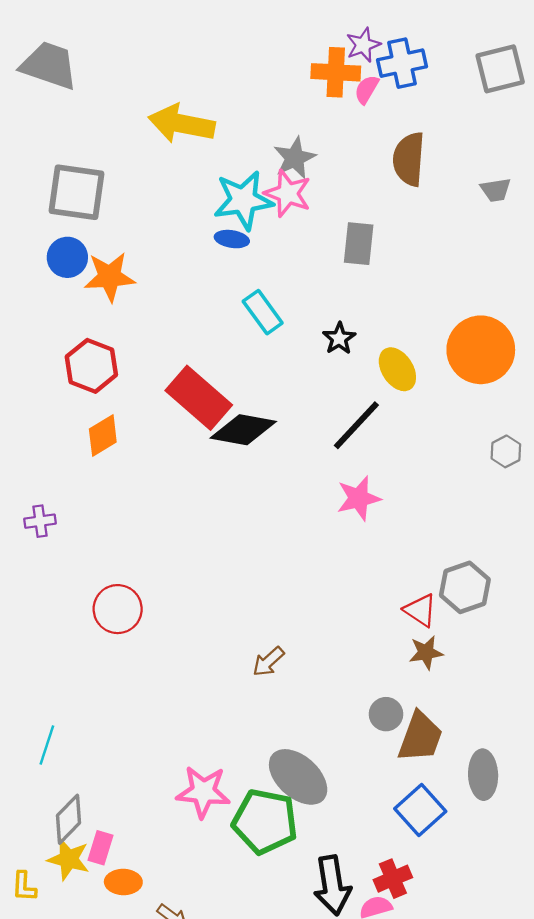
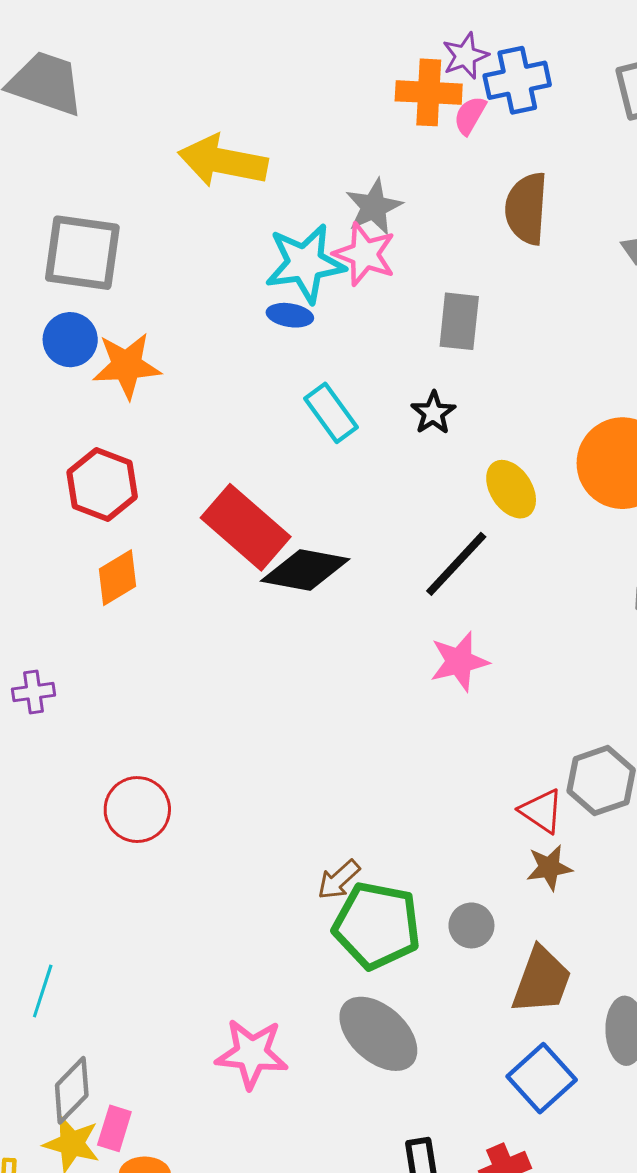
black star: (339, 338) -> (433, 413), moved
gray circle: (386, 714) -> (471, 925), moved
green pentagon: (265, 821) -> (377, 925), moved

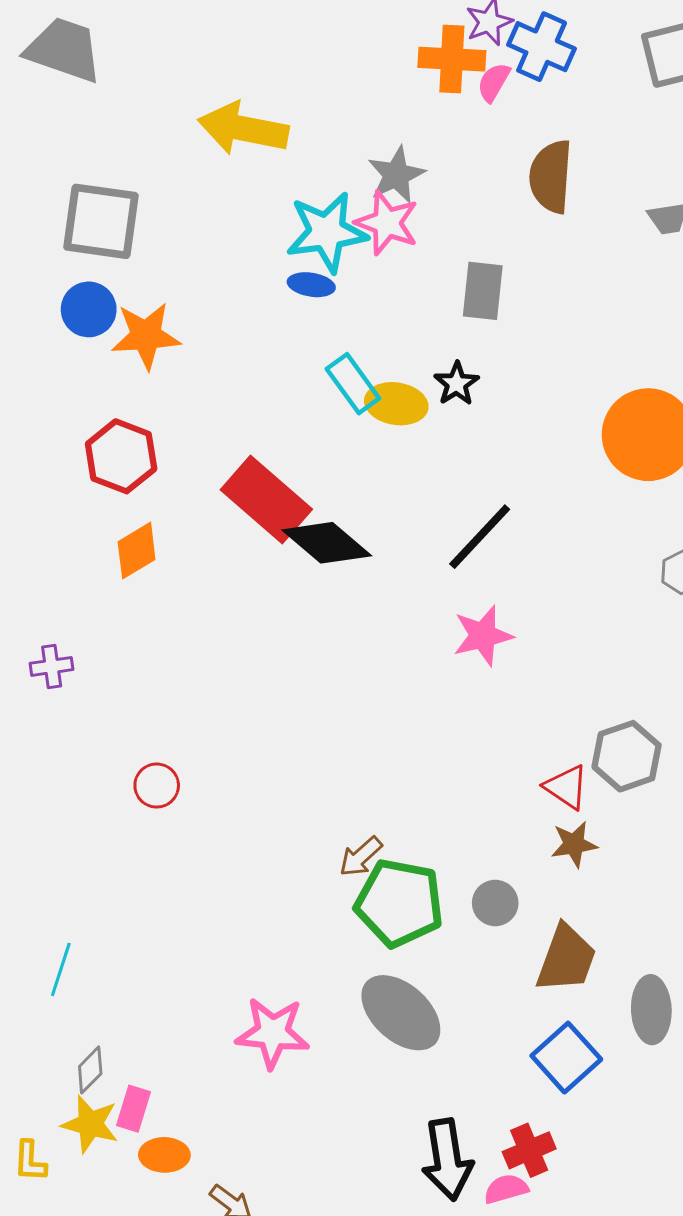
blue cross: (517, 80) -> (542, 47), turned 36
yellow ellipse: (511, 489) -> (396, 404), moved, turned -48
black diamond: (305, 570) -> (327, 543), turned 30
red circle: (137, 810) -> (157, 786), size x0.7
gray diamond: (72, 1090) -> (90, 1070), size x0.7

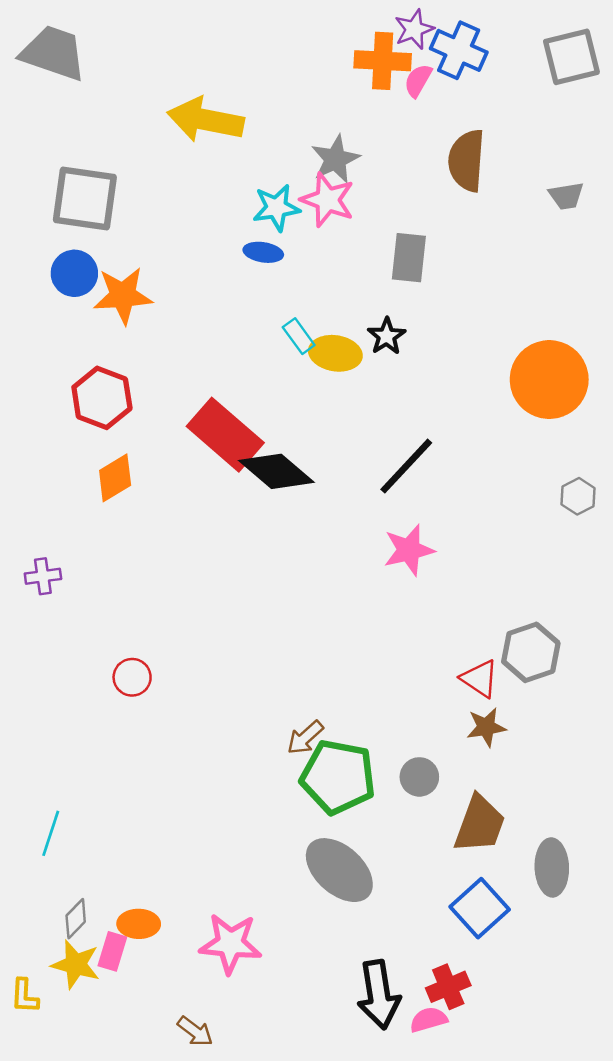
cyan star: (327, 232) -> (276, 208), size x0.7
cyan rectangle: (353, 384) -> (299, 336), size x0.7
pink star: (273, 1033) -> (230, 944), moved
orange ellipse: (164, 1155) -> (139, 924), moved

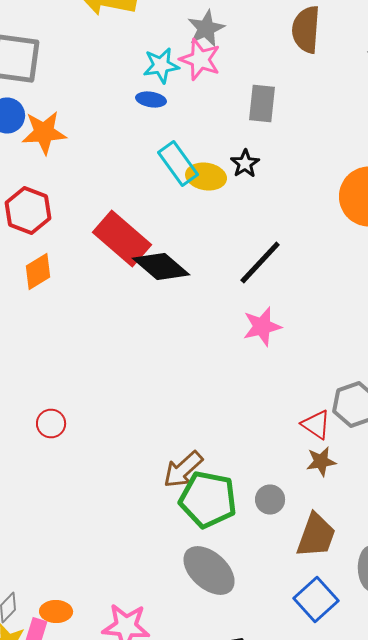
cyan rectangle: (299, 336) -> (178, 164), size x1.6
brown arrow: (305, 738) -> (183, 470), size x1.4

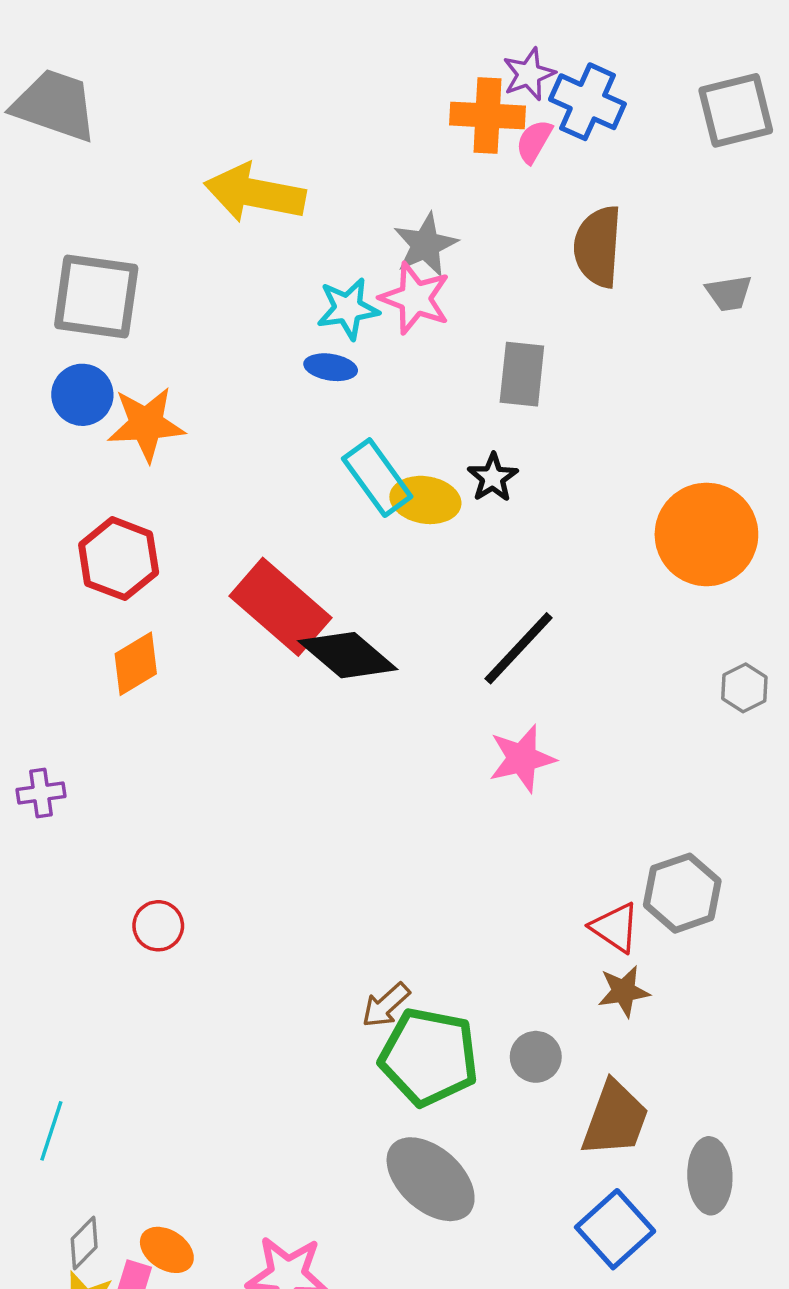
brown arrow: (183, 470) -> (386, 1005), size x0.7
orange ellipse: (56, 612) -> (167, 1250), turned 32

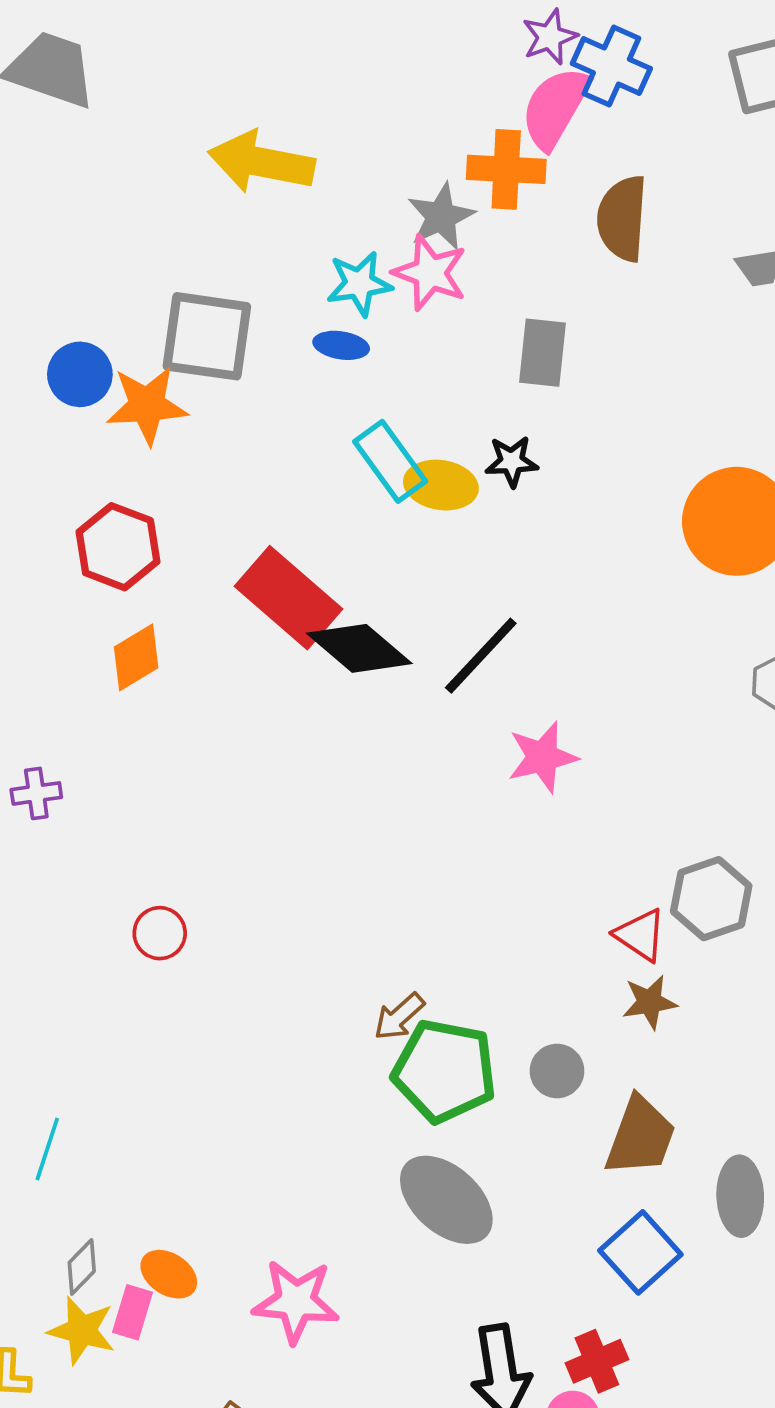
orange cross: (487, 116) -> (506, 169), moved
pink semicircle: (534, 141) -> (555, 108), size x1.8
gray square: (96, 297) -> (207, 336), moved
black star: (493, 478) -> (512, 461), turned 30
black line: (519, 648) -> (481, 656), moved

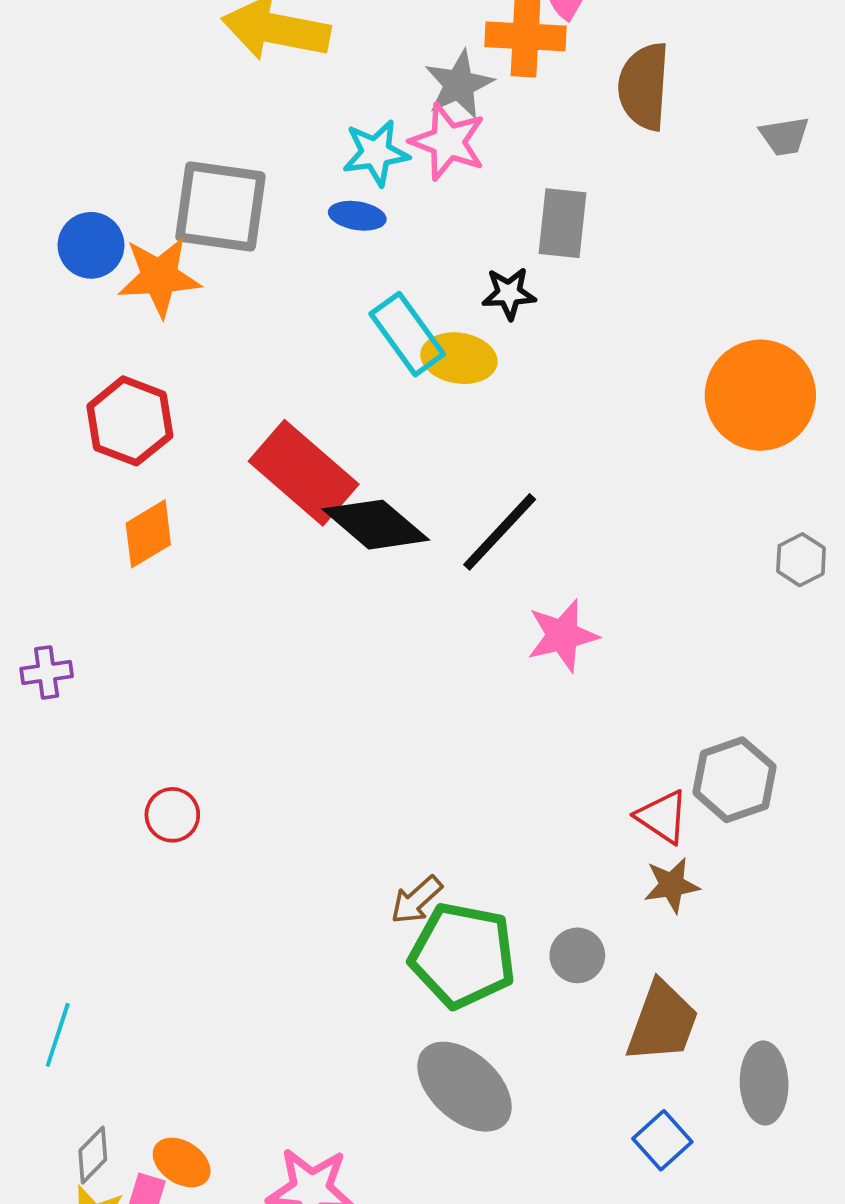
black star: (512, 461) -> (509, 293), moved
blue square: (640, 1252) -> (662, 1140), size x0.7

